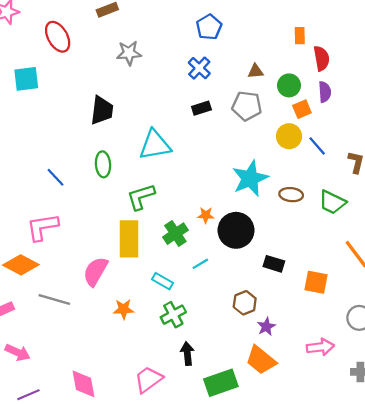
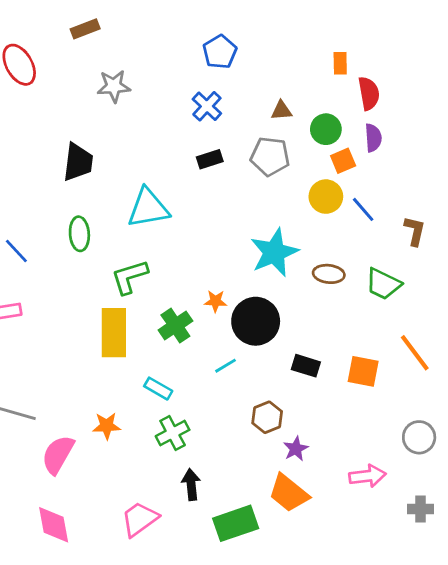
cyan line: (200, 264) -> (226, 366), moved
pink semicircle: (95, 271) -> (58, 455), moved
orange square: (316, 282) -> (363, 371), moved

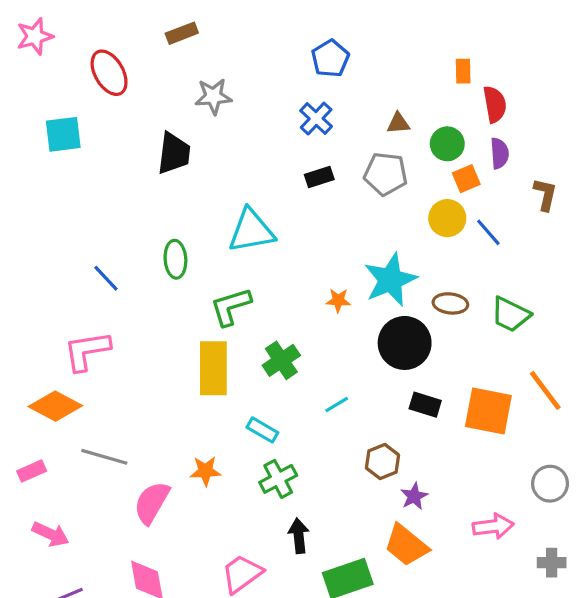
black trapezoid: (78, 162) -> (174, 153), moved
brown L-shape: (415, 231) -> (545, 194), moved
orange star: (216, 301) -> (338, 300), moved
black circle: (256, 321) -> (405, 343), moved
orange square: (363, 371) -> (488, 411), size x1.4

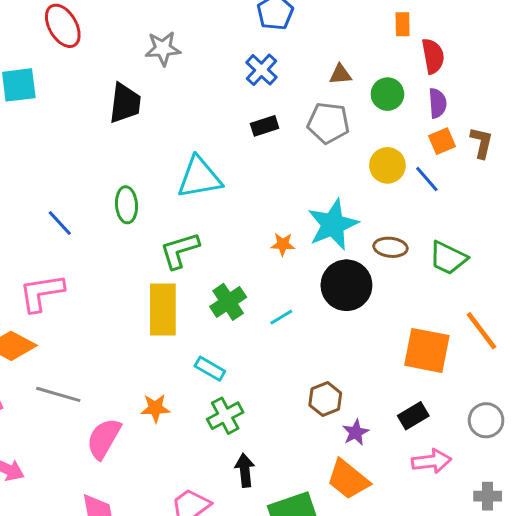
orange square: (466, 179) -> (442, 141), moved
cyan line: (337, 405) -> (281, 317), moved
black rectangle: (425, 405) -> (413, 416), moved, turned -48

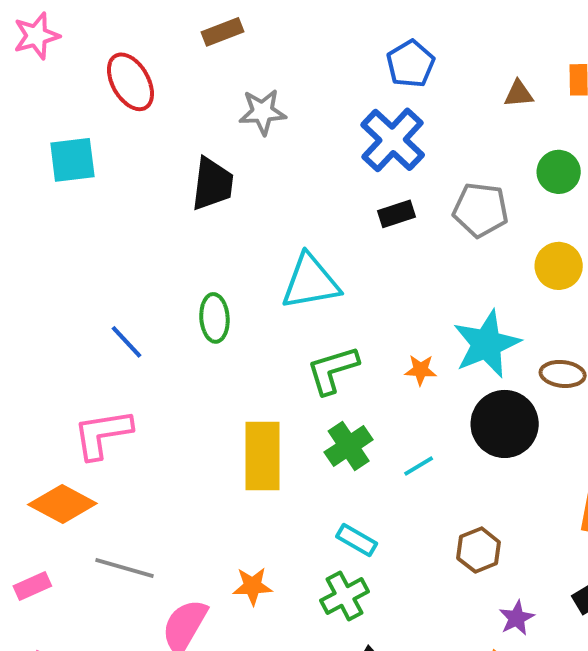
blue cross: (262, 70) -> (393, 140), size x1.5
brown triangle: (340, 74) -> (519, 94), moved
green L-shape: (180, 250) -> (333, 370), moved
cyan rectangle: (210, 369) -> (357, 540), moved
brown hexagon: (325, 399) -> (479, 550), moved

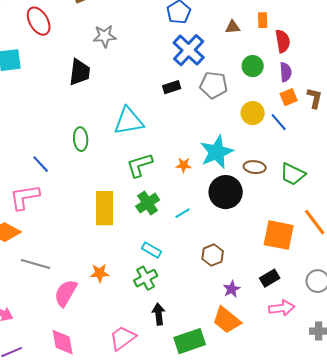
blue cross: (393, 140) -> (189, 50), moved
blue line: (126, 342) -> (41, 164), moved

